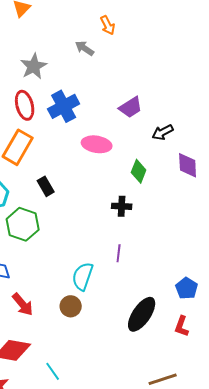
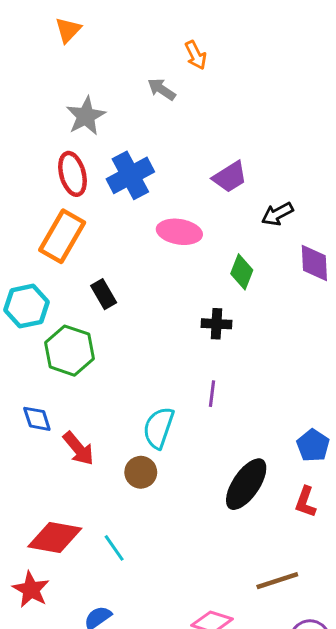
red arrow: (23, 304) -> (78, 449), moved
cyan line: (53, 371) -> (114, 548), moved

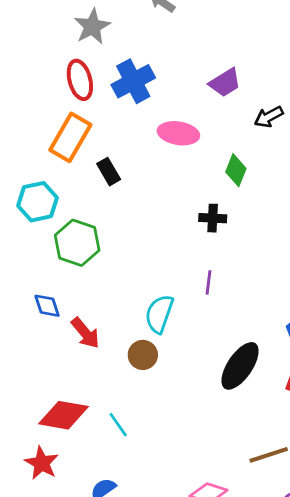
black rectangle: (104, 294) -> (109, 172), moved

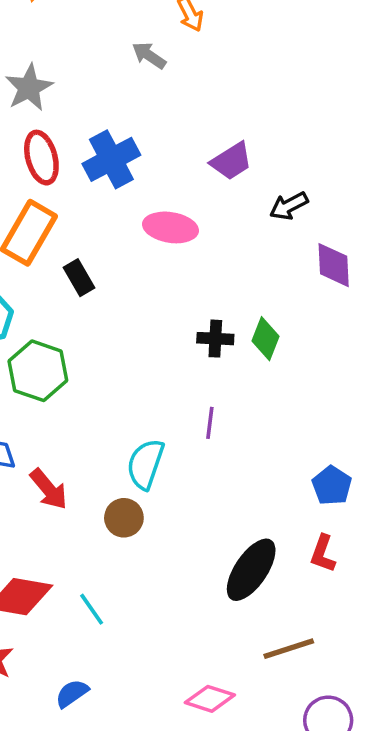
gray star: (92, 27) -> (29, 88), moved
green diamond: (236, 170) -> (265, 339), moved
black ellipse: (240, 366) -> (251, 570), moved

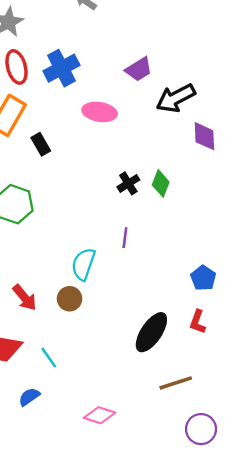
black arrow: (289, 206) -> (176, 98), size x1.6
black cross: (215, 339) -> (128, 183), turned -35
red arrow: (49, 489) -> (25, 298), moved
blue semicircle: (72, 693) -> (29, 397), moved
pink diamond: (210, 699) -> (100, 415), moved

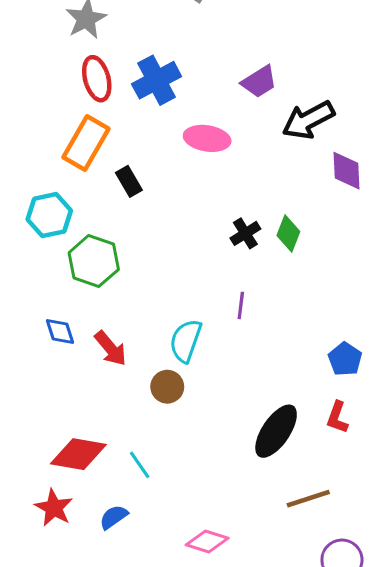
red arrow: (25, 298) -> (111, 348), moved

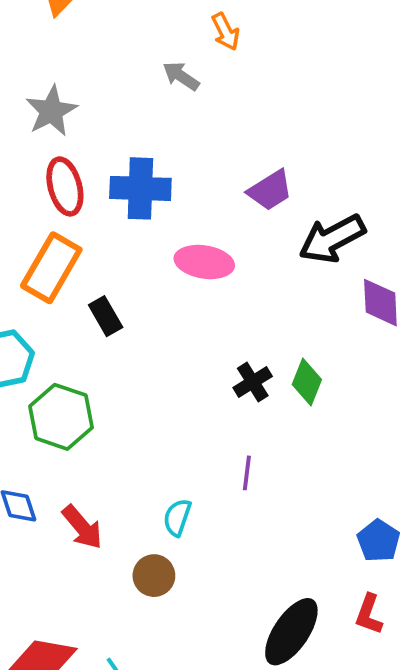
blue cross: (157, 80) -> (140, 188), turned 30
cyan semicircle: (186, 341) -> (177, 517), size x0.7

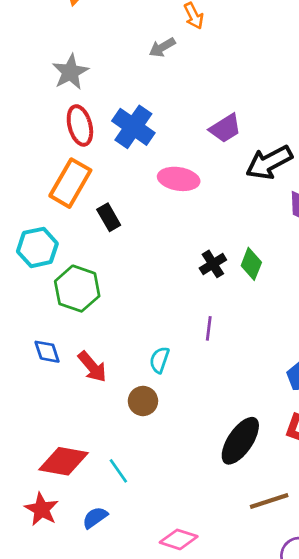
gray arrow: (181, 76) -> (162, 47), turned -64
blue cross: (140, 188) -> (133, 127), turned 33

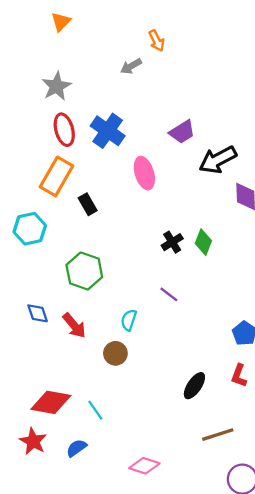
pink ellipse: (179, 179) -> (144, 173), turned 64
green hexagon: (77, 289) -> (84, 271), moved
purple line: (209, 328) -> (169, 294), turned -60
black ellipse: (240, 441) -> (194, 386), size x0.7

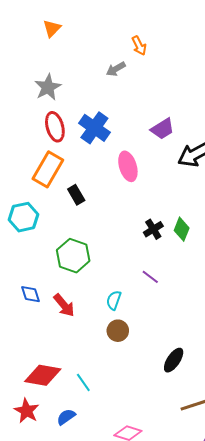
brown circle: (115, 353) -> (118, 331), moved

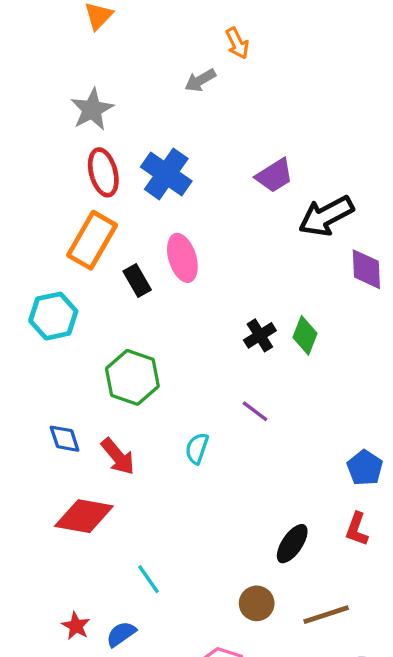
pink ellipse: (128, 166) -> (182, 258), moved
brown circle: (118, 331) -> (257, 603), moved
red diamond: (43, 375) -> (84, 516), moved
red star: (27, 411) -> (76, 626), moved, size x0.7

